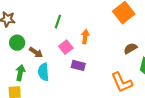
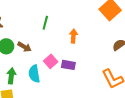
pink square: (66, 47) -> (51, 61), moved
brown arrow: (36, 52) -> (24, 47), moved

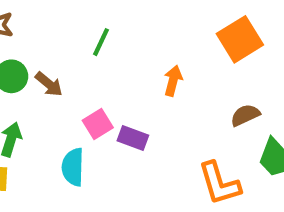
orange arrow: (73, 36) -> (173, 81), moved
cyan semicircle: (34, 74) -> (73, 167), moved

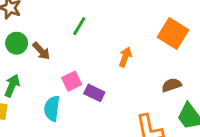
orange square: (240, 39) -> (173, 34), turned -32

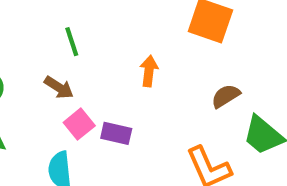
green line: (79, 26) -> (72, 42), turned -36
brown arrow: (41, 51) -> (59, 88), moved

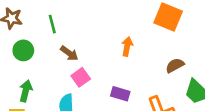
green line: (72, 42) -> (52, 24), moved
purple rectangle: (116, 133) -> (120, 94), moved

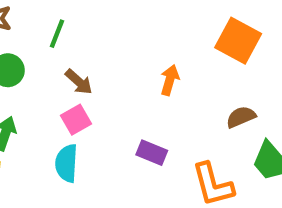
green line: (52, 24) -> (57, 34), turned 30
pink square: (81, 77) -> (76, 120), moved

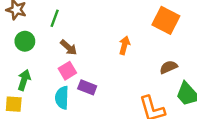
purple rectangle: (152, 153) -> (87, 87), moved

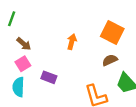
orange square: (166, 20) -> (112, 32), moved
purple rectangle: (87, 87) -> (49, 77), moved

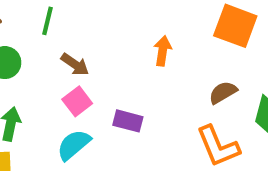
brown semicircle: (110, 60) -> (223, 92), moved
cyan semicircle: (18, 87) -> (74, 145), turned 54

